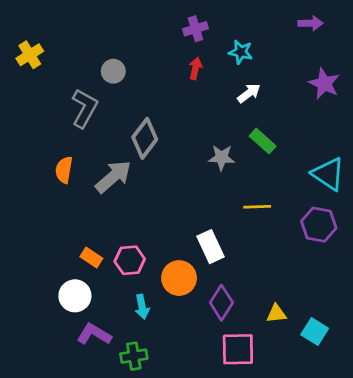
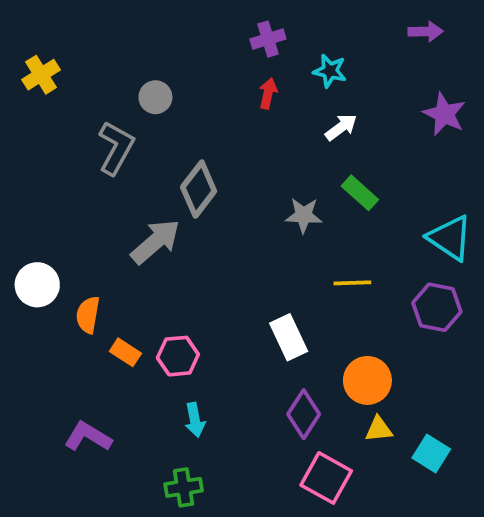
orange semicircle: (64, 170) -> (88, 315), moved
orange circle: (179, 278) -> (367, 380), moved
white circle: (75, 296) -> (37, 285), moved
purple L-shape: (94, 334) -> (88, 437), moved
pink square: (238, 349) -> (326, 478), turned 30

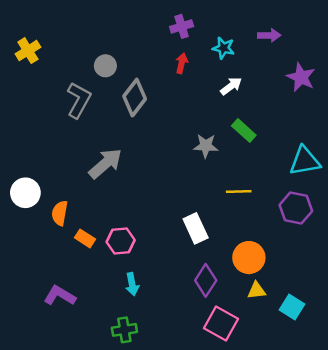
purple arrow: (426, 32) -> (269, 35), moved
gray diamond: (199, 189) -> (135, 98), moved
cyan triangle: (450, 238) -> (305, 161), turned -44

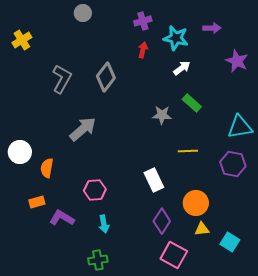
cyan star: (223, 48) -> (176, 38), size x1.4
gray circle: (105, 66) -> (83, 13), moved
orange rectangle: (85, 238) -> (37, 202), moved, turned -49
purple L-shape: (60, 296) -> (62, 218), moved

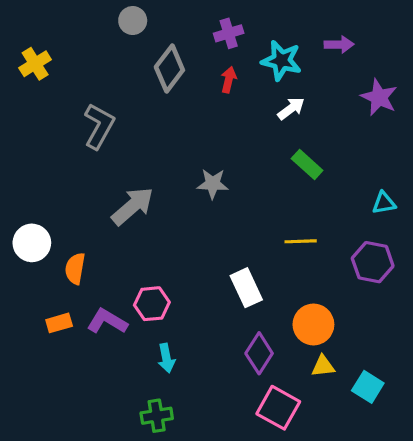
gray diamond: (106, 77) -> (169, 69), moved
gray star: (162, 115) -> (213, 184), moved
cyan triangle: (240, 127) -> (384, 203), size x0.6
purple L-shape: (62, 218) -> (107, 321), moved

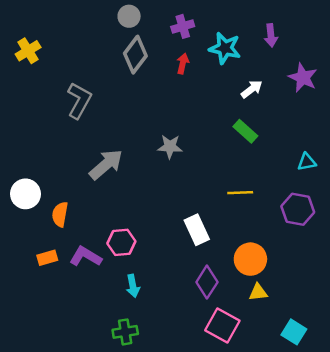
gray circle: (133, 21) -> (129, 16), moved
purple arrow: (339, 45) -> (271, 35), turned 85
white arrow: (291, 109) -> (252, 89), moved
cyan square: (368, 387) -> (294, 332), moved

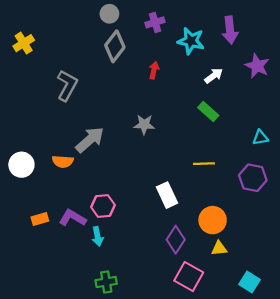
purple arrow: (271, 35) -> (230, 30), size x1.4
red arrow: (183, 64) -> (154, 70), moved
orange semicircle: (60, 214) -> (63, 161), moved, turned -96
cyan arrow: (133, 286) -> (97, 236), moved

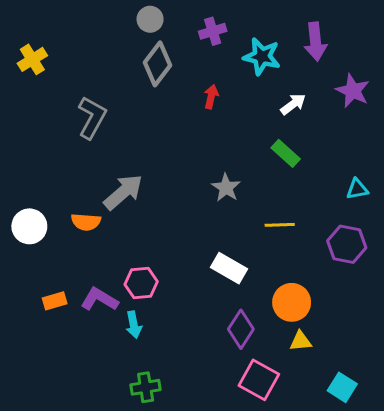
gray star: (144, 125) -> (226, 188), moved, turned 30
white rectangle: (167, 195) -> (229, 268), turned -35

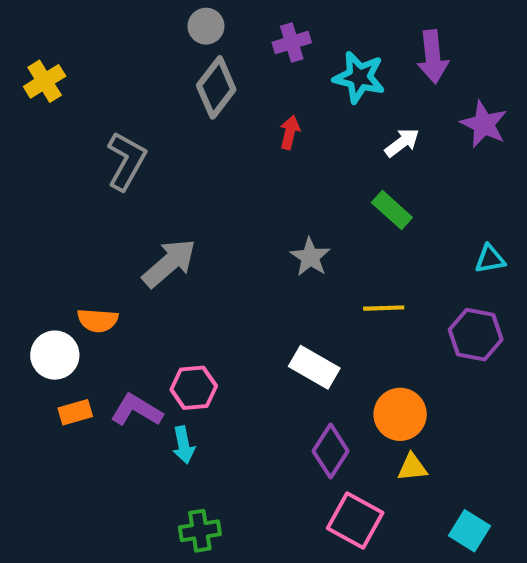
orange semicircle: (86, 222) -> (98, 320), moved
white circle: (29, 226) -> (55, 355), moved

